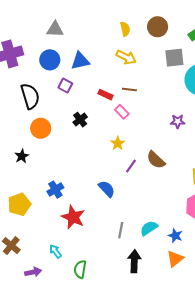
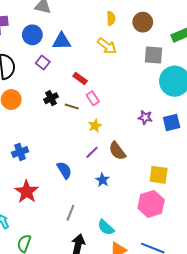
brown line: (129, 90) -> (72, 106), moved
yellow star: (118, 143) -> (95, 126), moved
blue cross: (55, 190) -> (20, 152), moved
cyan semicircle: (149, 228) -> (106, 227), moved, turned -114
blue star: (175, 236) -> (102, 180), moved

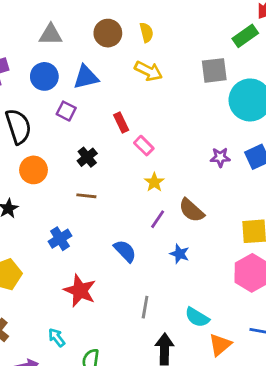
brown circle: (143, 22) -> (108, 33), moved
red rectangle: (80, 79) -> (121, 122), turned 40
brown line: (72, 106) -> (86, 196), moved

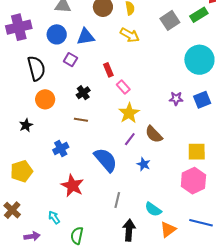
gray square: (214, 70) -> (170, 20), moved, turned -30
yellow star: (154, 182) -> (129, 113), size x1.5
blue semicircle: (125, 251) -> (106, 160), size x1.5

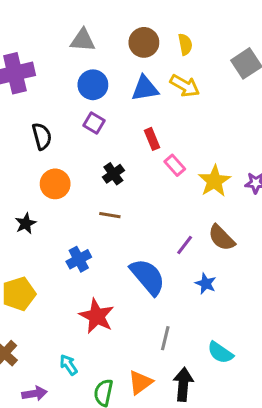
blue circle: (57, 34) -> (93, 85), moved
blue triangle: (86, 37) -> (145, 88), moved
black semicircle: (36, 68) -> (42, 136), size x0.7
yellow star: (129, 113) -> (214, 181), moved
orange triangle: (168, 229) -> (140, 382), moved

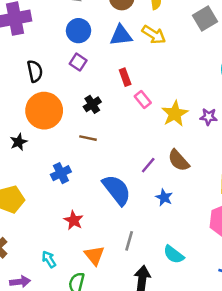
orange circle: (55, 184) -> (44, 111), size x1.5
red star: (97, 316) -> (74, 220), size x0.7
orange triangle: (140, 382) -> (94, 255), moved, turned -35

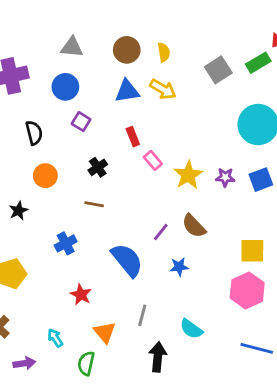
blue circle: (78, 31) -> (65, 87), moved
orange circle: (44, 111) -> (45, 176), size x0.6
blue star: (164, 197) -> (179, 267), turned -30

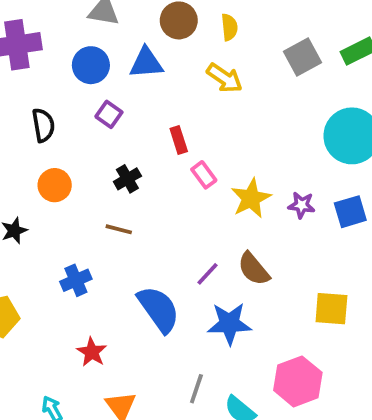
blue triangle: (127, 91) -> (146, 63), moved
blue star: (179, 267) -> (229, 324), size x1.6
pink hexagon: (247, 290) -> (298, 381), moved
gray line: (142, 315) -> (196, 389), moved

